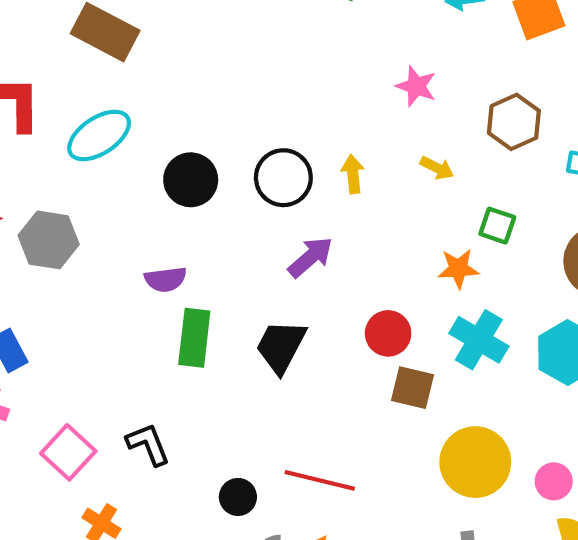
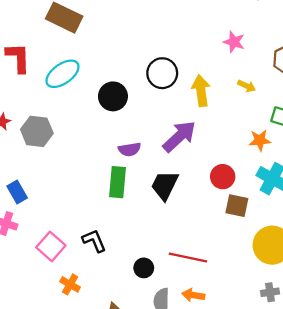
yellow arrow: (353, 174) -> (201, 91), size x1.5
black circle: (283, 178) -> (162, 73), moved
purple arrow: (310, 257) -> (179, 136), size x1.4
purple semicircle: (166, 279) -> (130, 149), moved

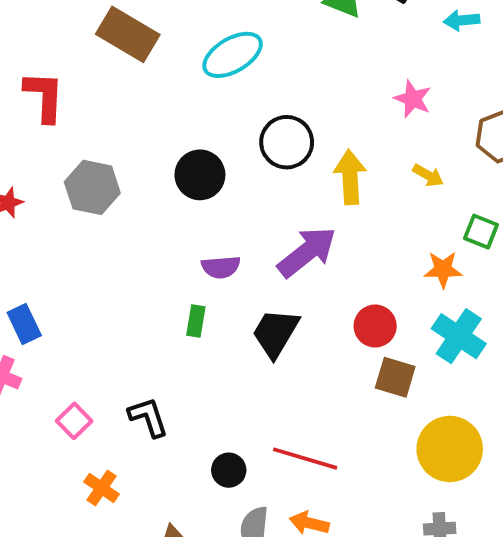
cyan ellipse: (62, 74) -> (233, 55), moved
gray hexagon: (37, 131) -> (92, 187), moved
green rectangle: (117, 182) -> (196, 321), size x0.6
pink square: (51, 246) -> (74, 421), size x0.7

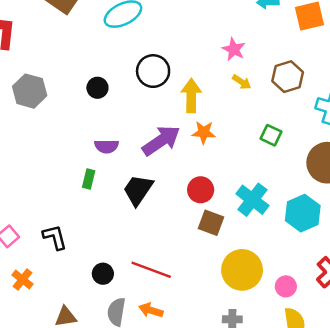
black circle: (200, 175) -> (97, 88), size x0.7
yellow arrow: (428, 175) -> (242, 82), moved
orange star: (443, 269) -> (204, 132), moved

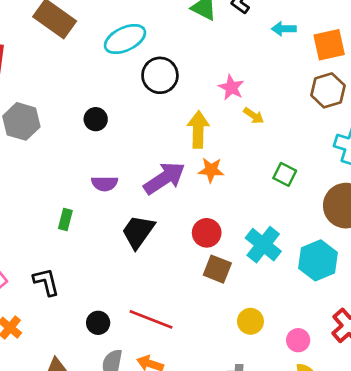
pink star: (234, 49) -> (231, 87), moved
black circle: (153, 71) -> (160, 75), moved
brown hexagon: (288, 77) -> (328, 90), moved
green rectangle: (89, 179) -> (65, 219), moved
yellow circle: (242, 270) -> (250, 321), size x0.6

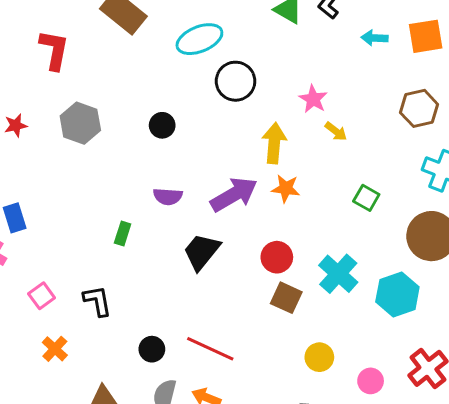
orange square: (329, 45) -> (426, 36), moved

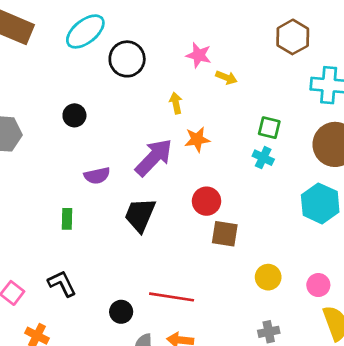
yellow arrow: (274, 143) -> (176, 103), size x0.6
cyan cross: (338, 274) -> (263, 158), moved, size x0.6

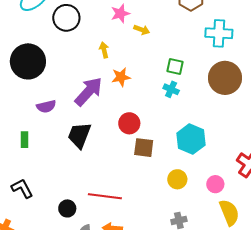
pink star: (199, 55) -> (120, 13), turned -30
black circle: (74, 115) -> (28, 61), size x2.0
cyan hexagon: (320, 203) -> (191, 139), moved

